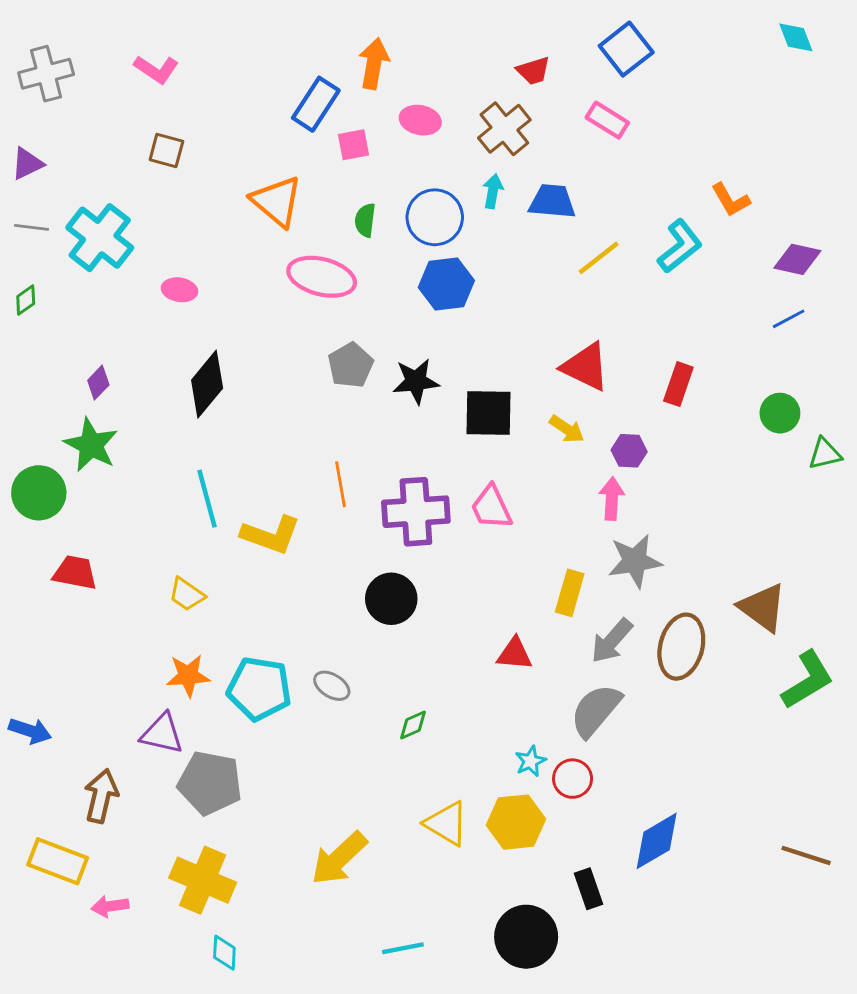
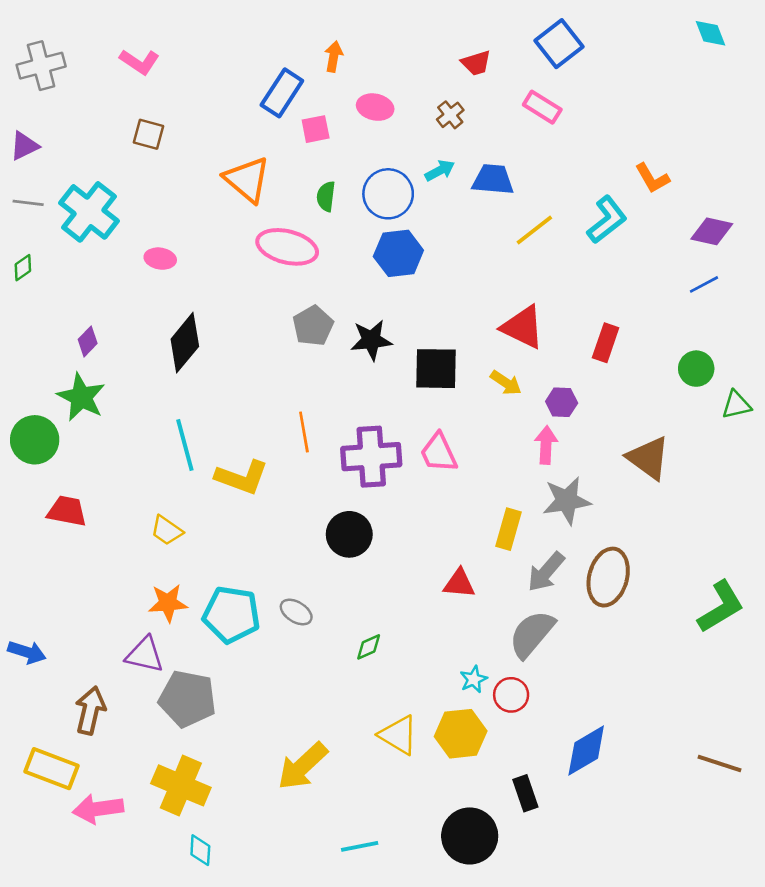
orange arrow: (374, 64) -> (334, 57), size x0.7
brown cross: (504, 129) -> (450, 115), size x0.6
cyan arrow: (493, 191) -> (440, 170), turned 52
brown triangle: (763, 607) -> (648, 458), moved
pink arrow: (110, 906) -> (98, 809), size x1.5

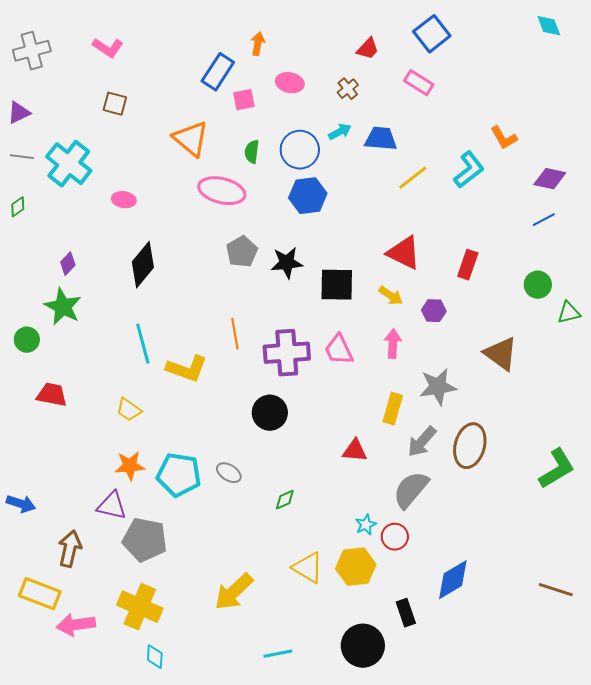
red trapezoid: (476, 63) -> (368, 49), turned -30
green circle: (35, 440) -> (27, 340), size x0.7
pink arrow: (546, 445) -> (393, 344), moved

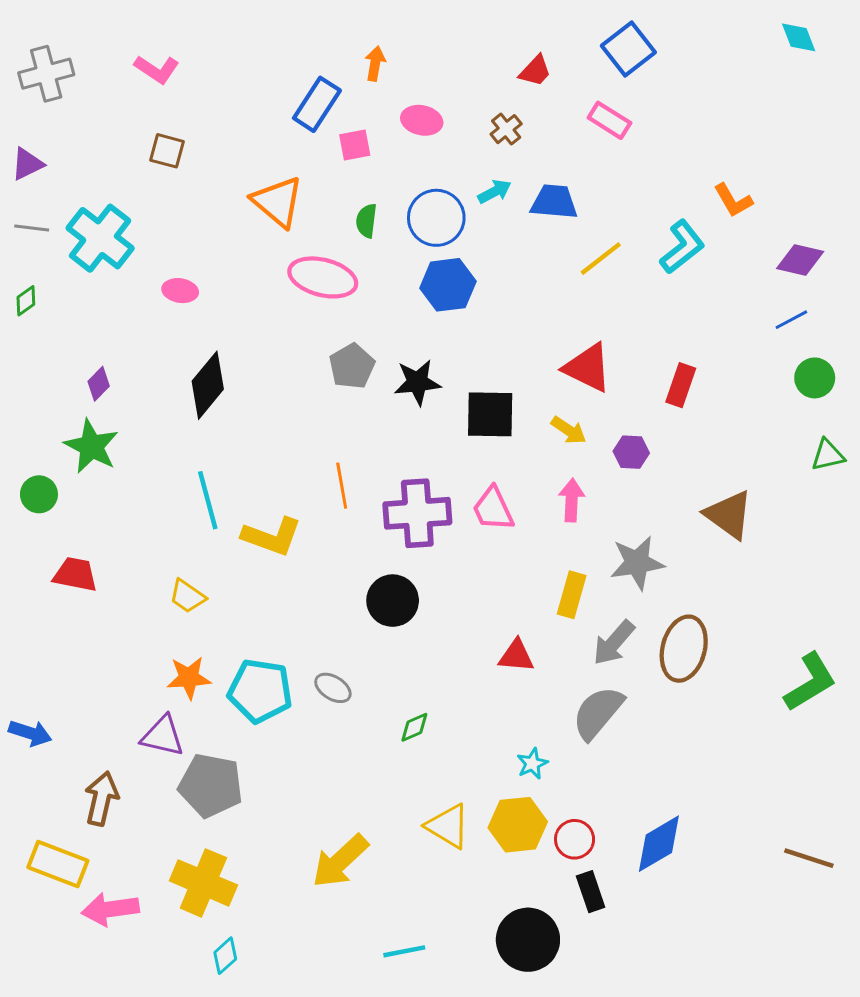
green circle: (538, 285) -> (815, 378), moved
red circle: (395, 537) -> (575, 839), moved
cyan diamond: (155, 657) -> (225, 956), turned 45

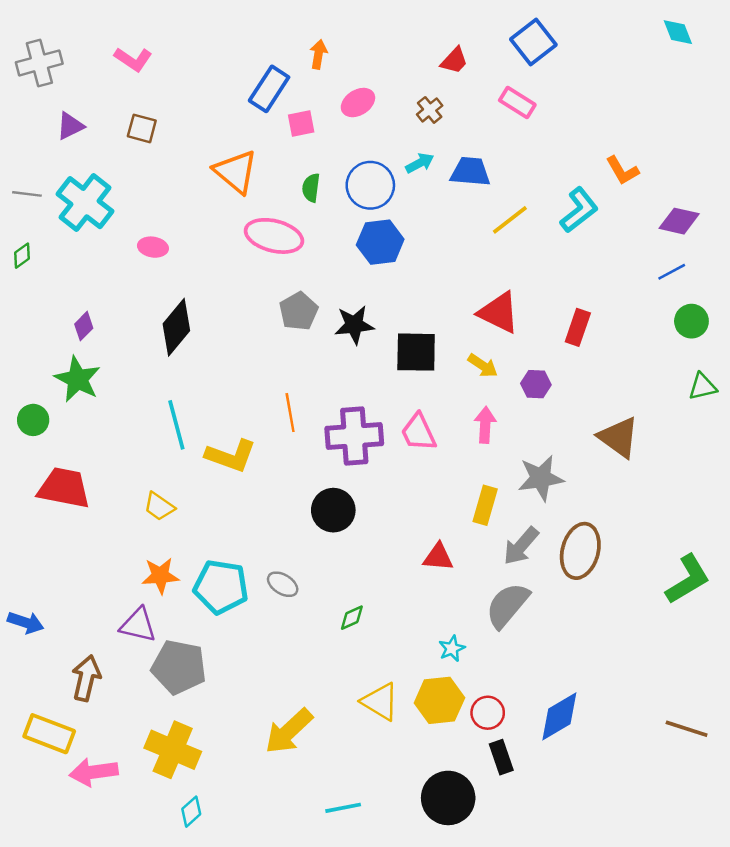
pink ellipse: (422, 120) -> (358, 103), turned -44
purple triangle: (27, 164) -> (70, 126), moved
red trapezoid: (75, 574) -> (64, 488), size x1.4

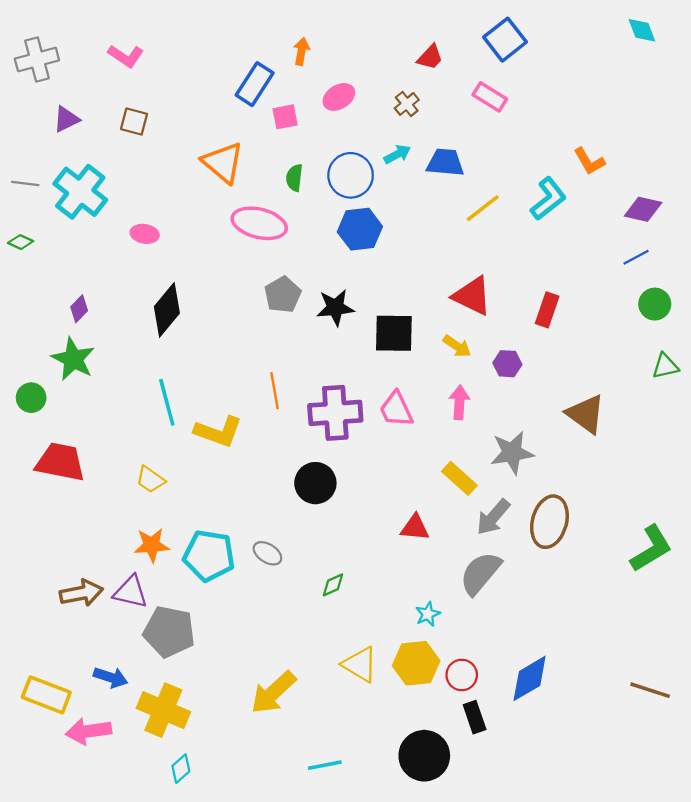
green diamond: (22, 256) -> (21, 242), turned 60
yellow rectangle: (485, 505) -> (459, 478), turned -64
blue arrow: (26, 623) -> (111, 677), moved
brown arrow: (86, 678) -> (81, 593), moved, turned 66

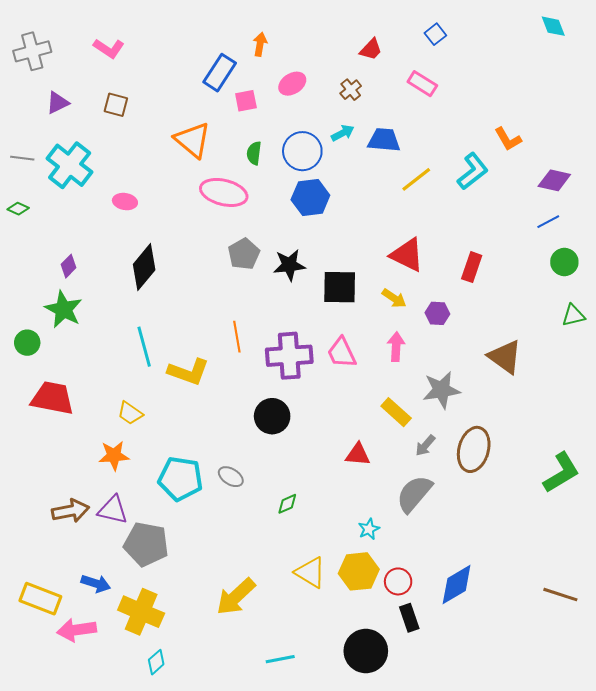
blue square: (505, 40) -> (435, 34), size x0.6
gray arrow: (493, 517) -> (425, 445), size x0.7
orange star: (152, 545) -> (114, 455), moved

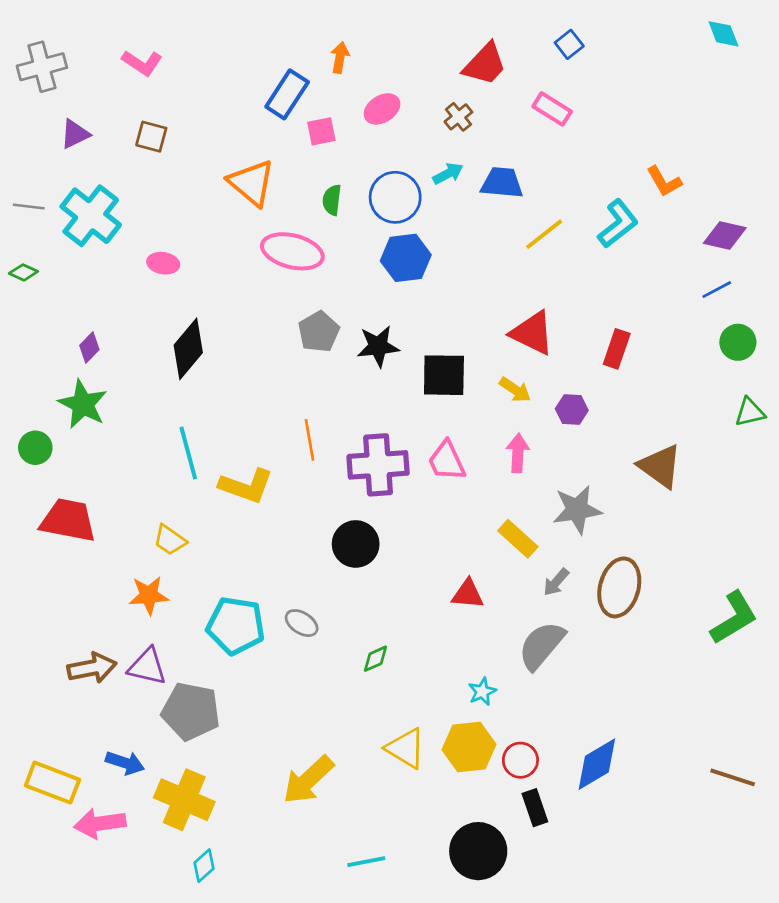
red trapezoid: (371, 49) -> (485, 64), size x1.5

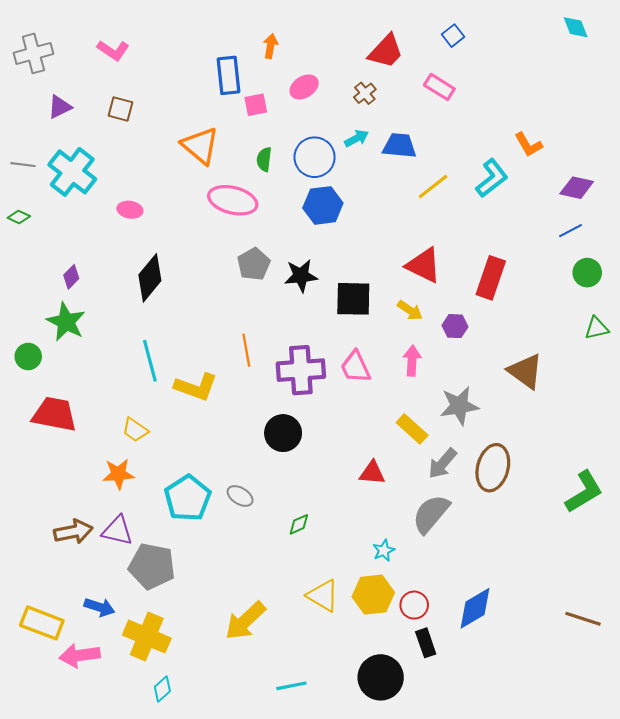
blue rectangle: (287, 94) -> (229, 75), turned -39
red rectangle: (617, 349) -> (491, 278), size x1.4
gray arrow: (556, 582) -> (442, 463), size x1.4
cyan pentagon: (236, 626) -> (188, 498), turned 30

